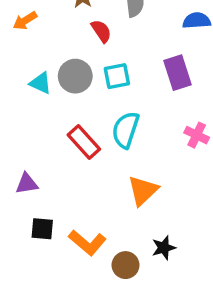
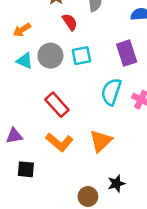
orange arrow: (25, 21) -> (22, 30), moved
cyan semicircle: (126, 130) -> (111, 92), moved
orange L-shape: (87, 243) -> (59, 142), moved

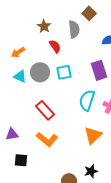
orange triangle: (101, 141) -> (93, 135), moved

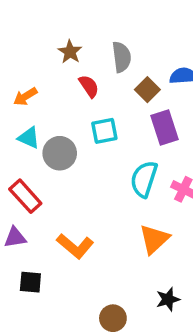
brown square: (89, 13) -> (147, 90), moved
gray circle: (40, 72) -> (60, 153), moved
red rectangle: (45, 110) -> (25, 196), moved
black star: (91, 171) -> (168, 299), moved

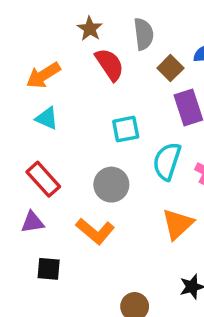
red semicircle: (89, 86) -> (110, 64), size x1.4
orange arrow: (25, 97) -> (43, 75), size x1.4
cyan square: (104, 131) -> (126, 129), moved
gray circle: (60, 153) -> (111, 185), moved

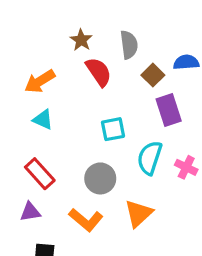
orange triangle: (178, 224) -> (138, 213), moved

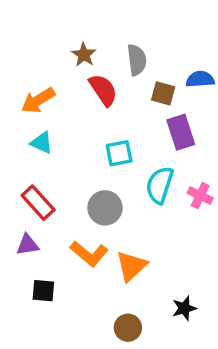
brown square: (153, 75) -> (163, 93), turned -30
orange triangle: (138, 213) -> (131, 266), moved

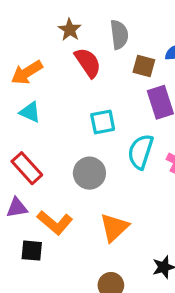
orange L-shape: (89, 254) -> (55, 223), moved

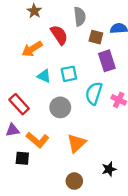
brown star: (70, 30) -> (34, 11), moved
orange arrow: (27, 73) -> (32, 49), moved
cyan triangle: (30, 112) -> (44, 76), moved

